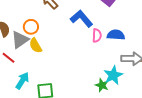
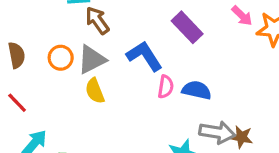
gray triangle: (20, 40) -> (92, 60), moved
yellow semicircle: (35, 45) -> (95, 91), moved

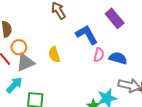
orange circle: (61, 58) -> (19, 47), moved
gray triangle: (92, 60) -> (25, 62), moved

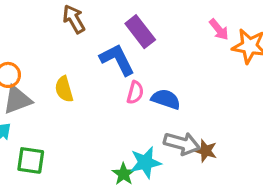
purple rectangle: (115, 18) -> (140, 32), moved

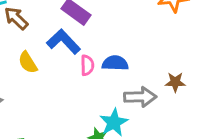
yellow semicircle: (64, 89) -> (28, 62), moved
brown star: (206, 151) -> (175, 82), moved

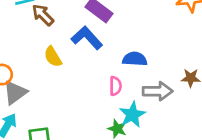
pink semicircle: (87, 65) -> (115, 86), moved

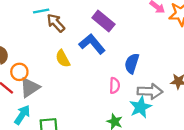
blue semicircle: (135, 59) -> (132, 63), turned -78
cyan star: (132, 115) -> (140, 107), moved

